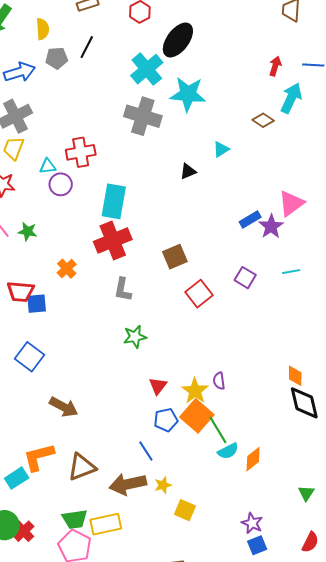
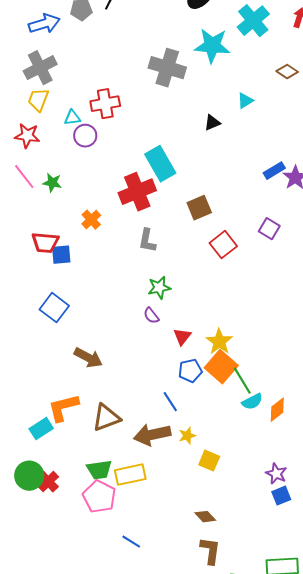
cyan cross: (147, 69) -> (253, 21), moved
cyan rectangle: (114, 201) -> (160, 164), moved, turned -40
purple semicircle: (219, 381) -> (151, 316), moved, turned -30

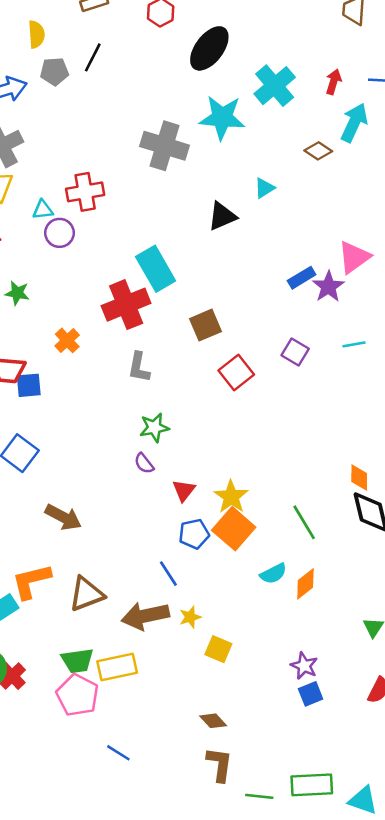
black triangle: (212, 123) -> (222, 216), size x1.4
green line: (242, 381) -> (304, 522), moved

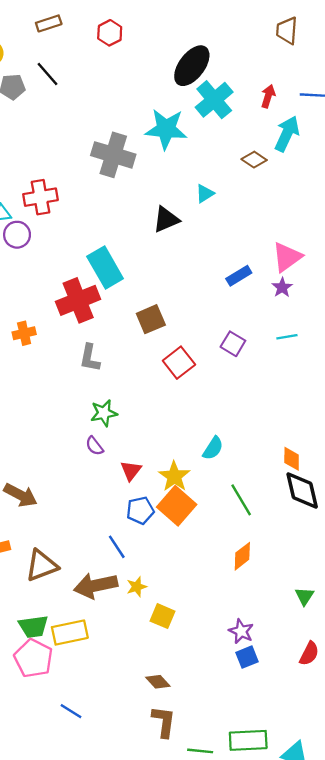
black ellipse: (209, 48) -> (192, 66), moved
black line: (93, 57) -> (48, 74), turned -68
purple star: (328, 287) -> (282, 287), moved, size x0.7
orange cross: (67, 340) -> (24, 333), turned 30
cyan semicircle: (273, 574) -> (213, 448), moved, turned -30

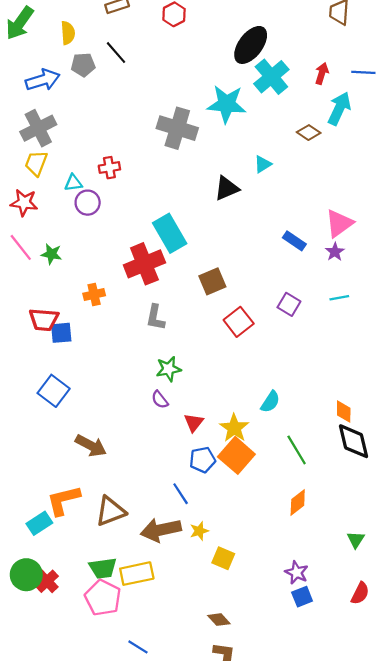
red cross: (40, 197) -> (109, 168), size x0.7
blue rectangle: (239, 276) -> (294, 241), turned 65

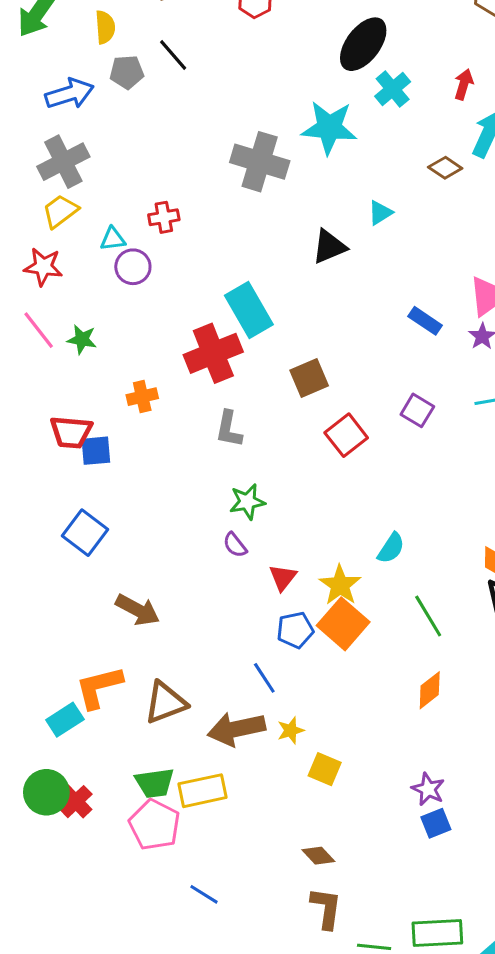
cyan cross: (271, 77) -> (393, 89), size x0.7
yellow trapezoid: (36, 163) -> (60, 211), turned 32

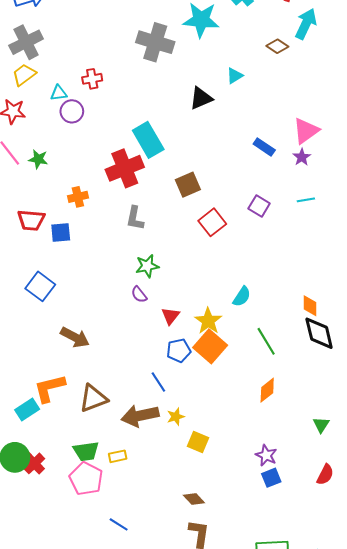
blue square: (96, 451) -> (61, 232), moved
yellow rectangle: (202, 791) -> (118, 456), size x0.6

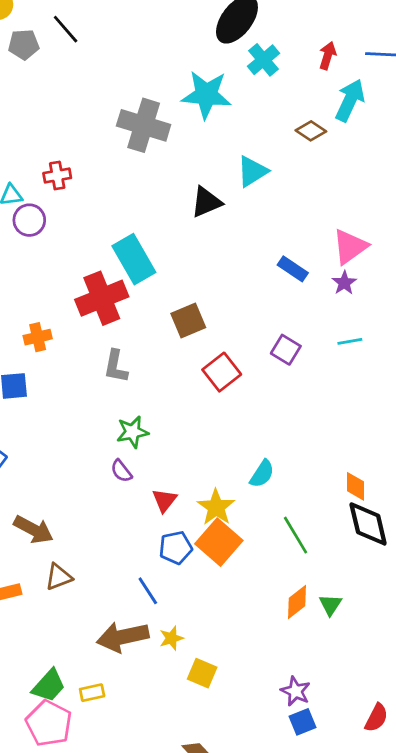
cyan triangle: (235, 76) -> (252, 171), size x1.4
brown triangle: (93, 398) -> (59, 577), moved, size x0.7
green triangle: (321, 425) -> (330, 605), moved
green trapezoid: (86, 451) -> (49, 686), turned -40

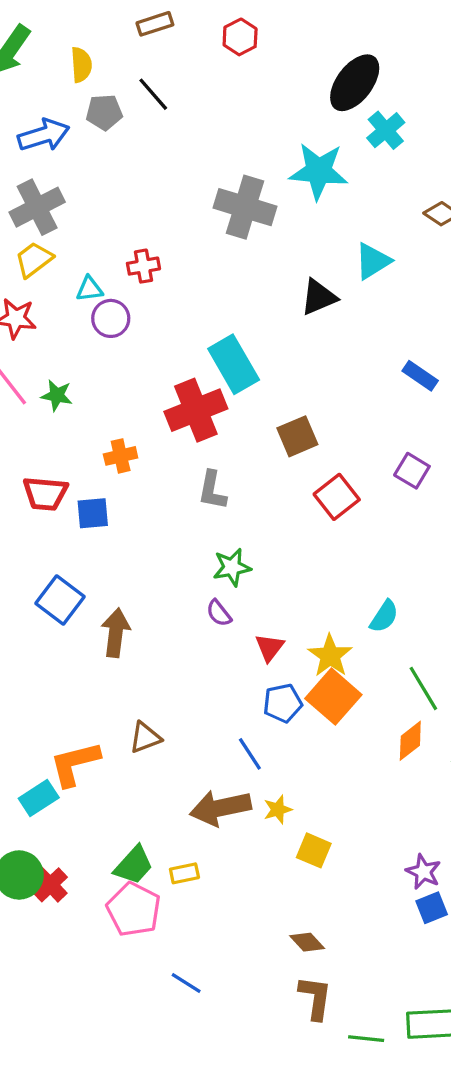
brown arrow: (33, 530) -> (116, 633), moved, turned -111
orange diamond: (297, 602) -> (410, 741), moved

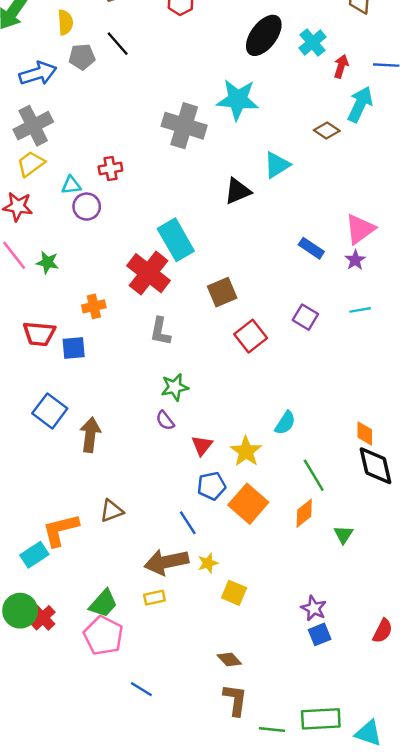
cyan cross: (386, 130) -> (313, 43), moved
red cross: (196, 410) -> (148, 273), turned -30
orange square: (333, 697) -> (248, 504), moved
yellow rectangle: (184, 873) -> (154, 598), moved

